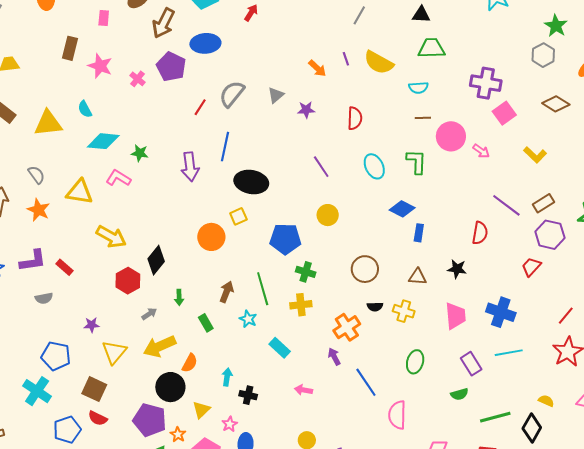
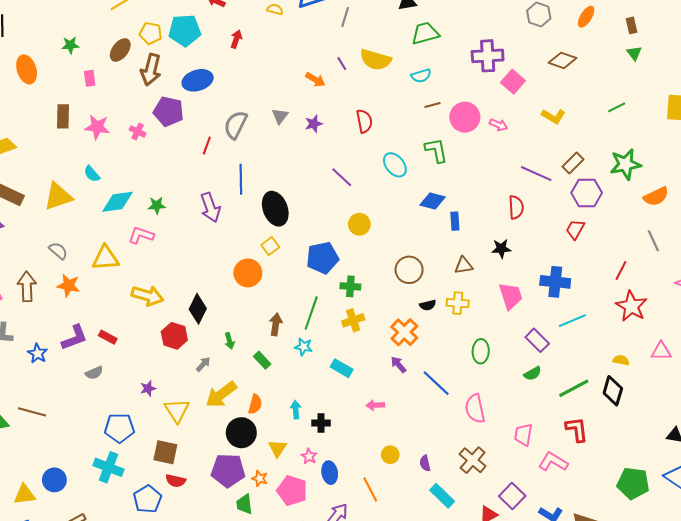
black ellipse: (251, 182) -> (275, 209), turned 72
green line: (263, 289) -> (311, 313), turned 48

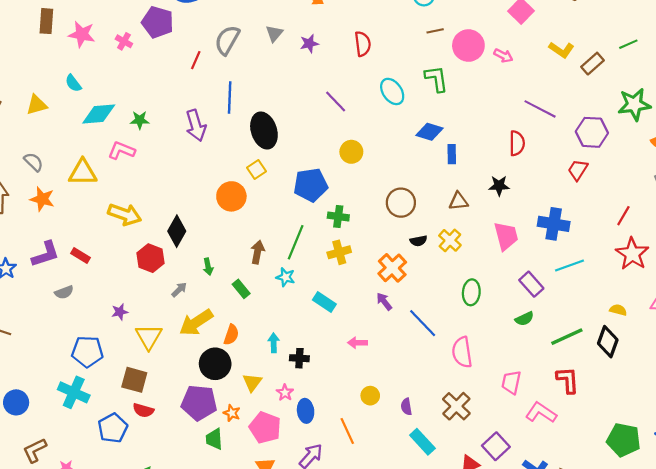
brown rectangle: (573, 163) -> (592, 64), moved
yellow triangle: (58, 196) -> (37, 105), size x0.7
yellow cross: (458, 303) -> (450, 240), turned 35

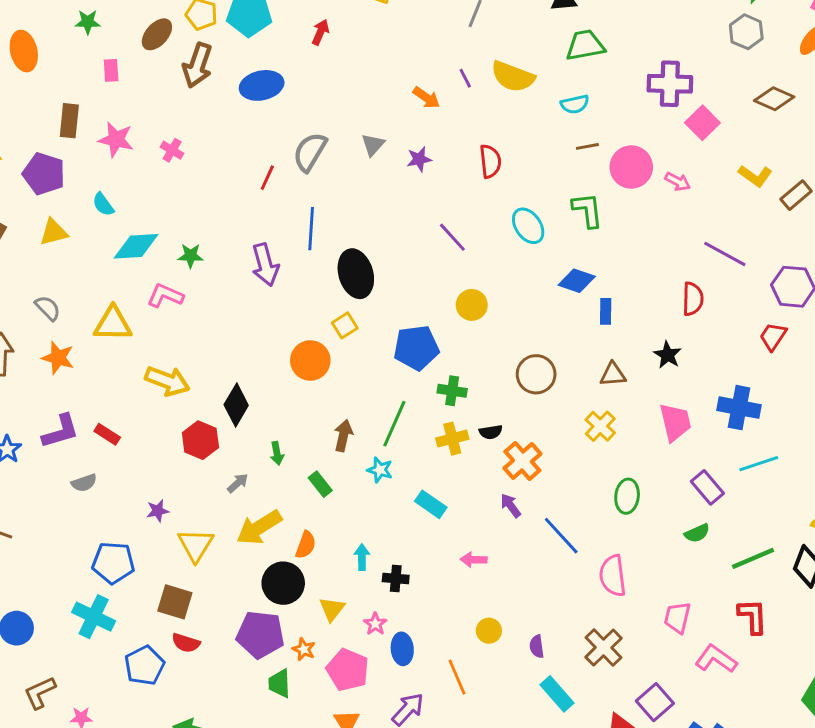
purple pentagon: (158, 22) -> (44, 174), moved
black star: (499, 186) -> (668, 355), turned 30
black semicircle: (418, 241) -> (491, 432), moved

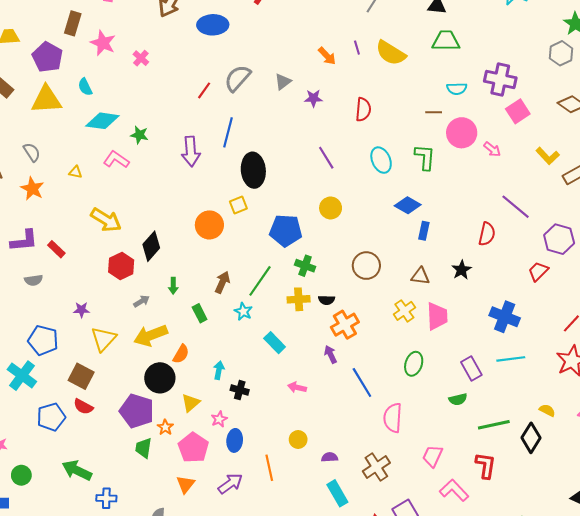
cyan semicircle: (575, 104) -> (457, 89), moved
yellow triangle: (54, 232) -> (46, 100), size x1.5
yellow triangle: (113, 324) -> (75, 172), size x0.5
pink trapezoid: (675, 422) -> (437, 316), moved
purple semicircle: (537, 647) -> (330, 457), turned 84

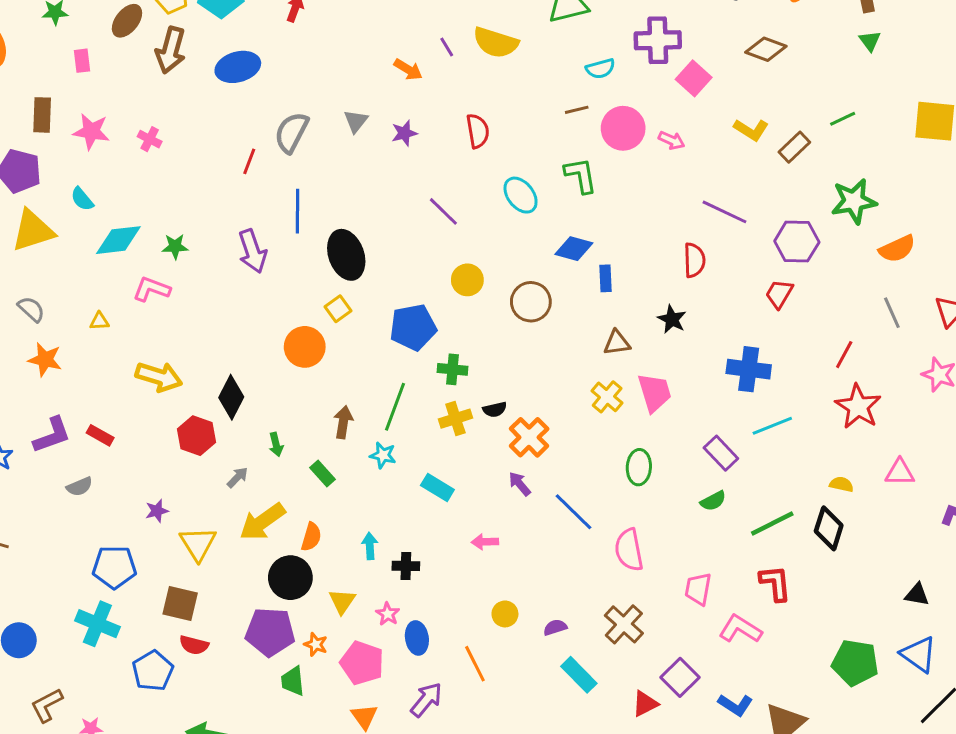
brown circle: (366, 266) -> (531, 302), moved

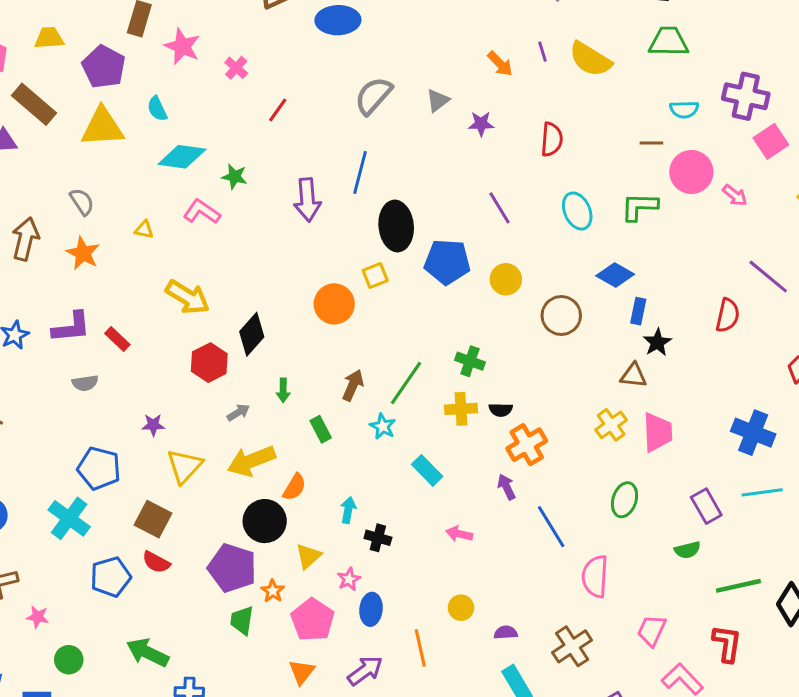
red line: (249, 161) -> (278, 110), moved
green L-shape: (581, 175) -> (639, 207), turned -93
black star: (672, 319) -> (657, 342), moved
blue pentagon: (413, 327) -> (447, 262), moved

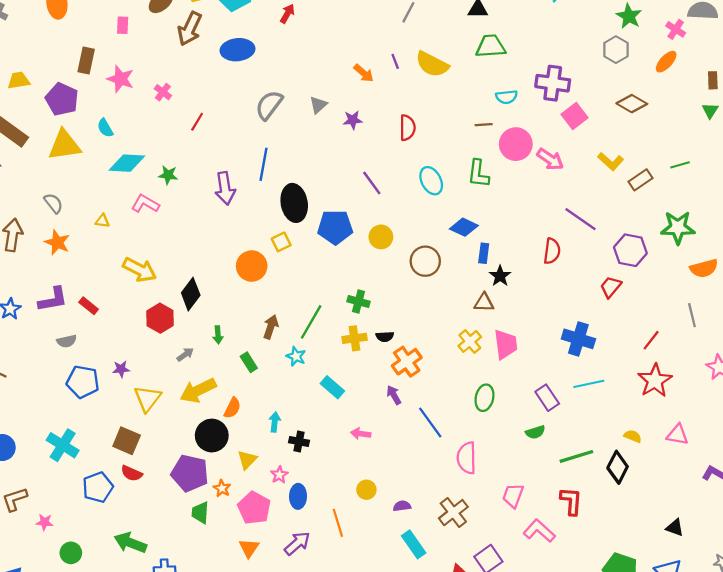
pink arrow: (735, 195) -> (550, 159), size x1.4
green L-shape: (639, 207) -> (478, 174), turned -80
blue pentagon: (99, 468) -> (83, 382), moved

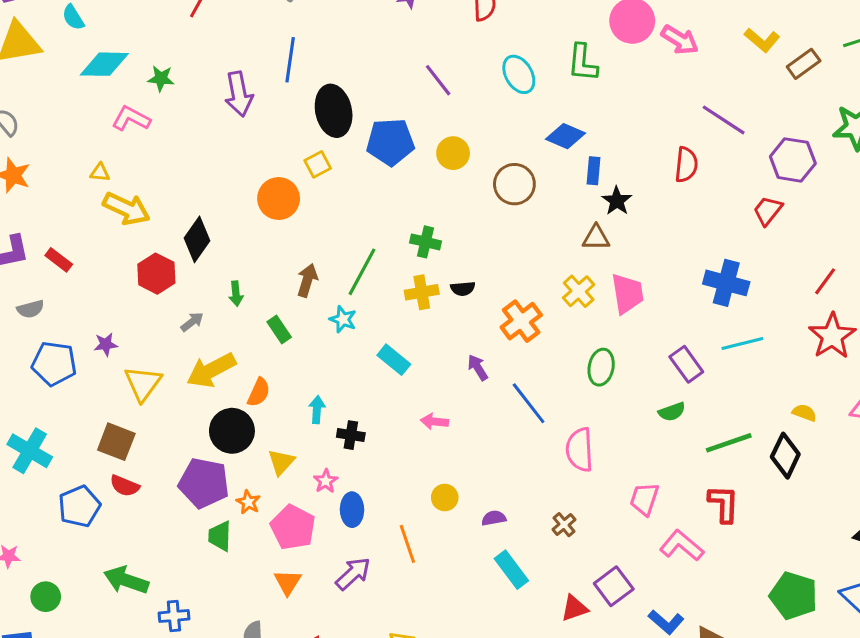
yellow triangle: (102, 221) -> (100, 172), moved
orange cross: (407, 362) -> (521, 321), moved
brown cross: (453, 513) -> (564, 525), size x0.6

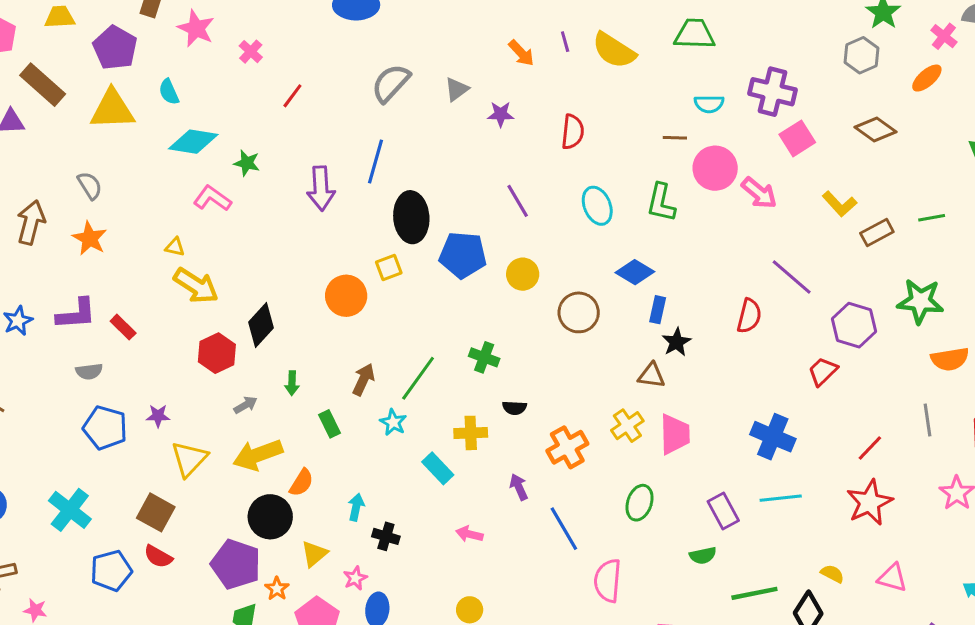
yellow cross: (422, 292) -> (471, 433), moved

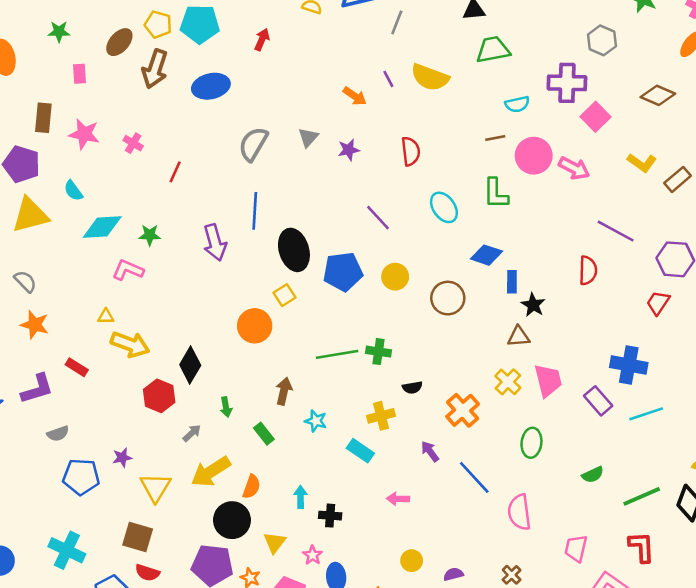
gray hexagon: (861, 55) -> (602, 40), moved
red rectangle: (123, 327) -> (77, 367), moved
green line: (418, 378) -> (337, 354), moved, turned 57
purple rectangle: (723, 511) -> (598, 401), moved

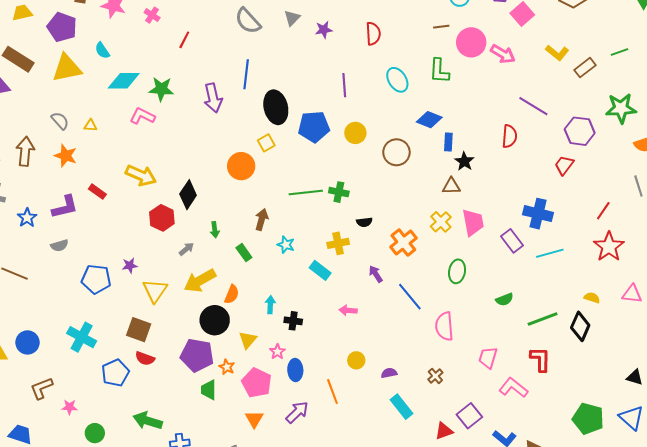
gray semicircle: (253, 144) -> (248, 21), turned -76
purple line: (378, 218) -> (344, 85), turned 35
green star: (150, 235) -> (161, 89), size x1.4
yellow triangle: (106, 316) -> (90, 125), moved
gray semicircle: (58, 434) -> (59, 245), moved

